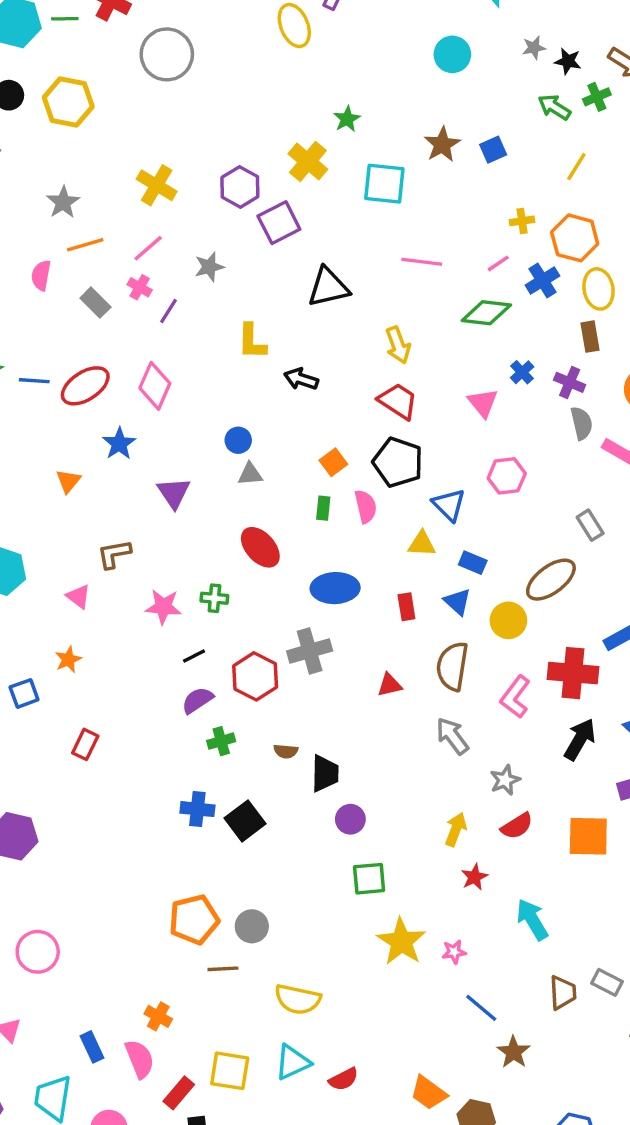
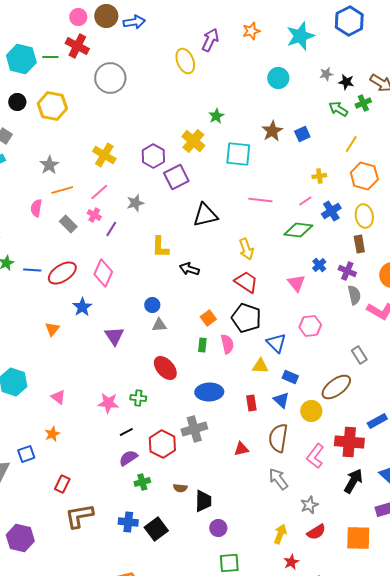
orange hexagon: (575, 238) -> (364, 176), moved
brown L-shape: (114, 554) -> (79, 516), moved, size x1.4

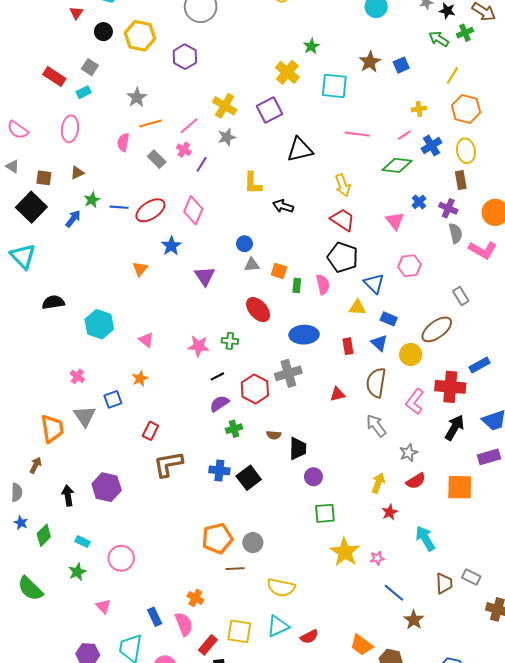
yellow cross: (104, 155) -> (225, 106), moved
purple hexagon: (153, 156) -> (185, 57), moved
orange square: (208, 318) -> (279, 271), moved, turned -35

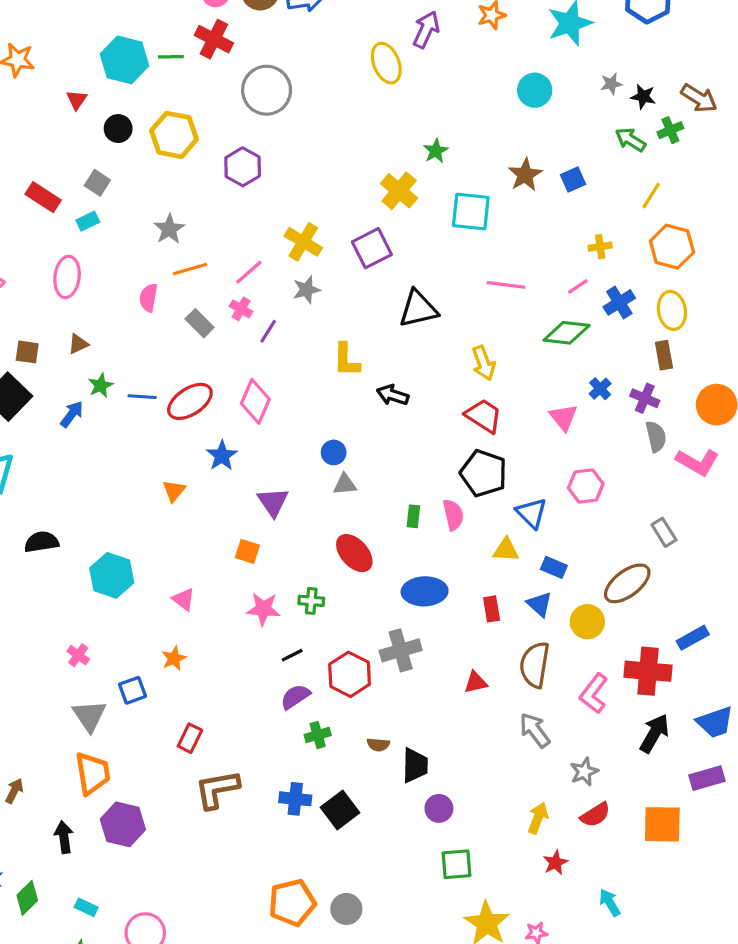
orange square: (279, 271) -> (247, 551), moved
orange trapezoid: (52, 429) -> (93, 773), moved
cyan arrow: (425, 538) -> (610, 903), size x0.7

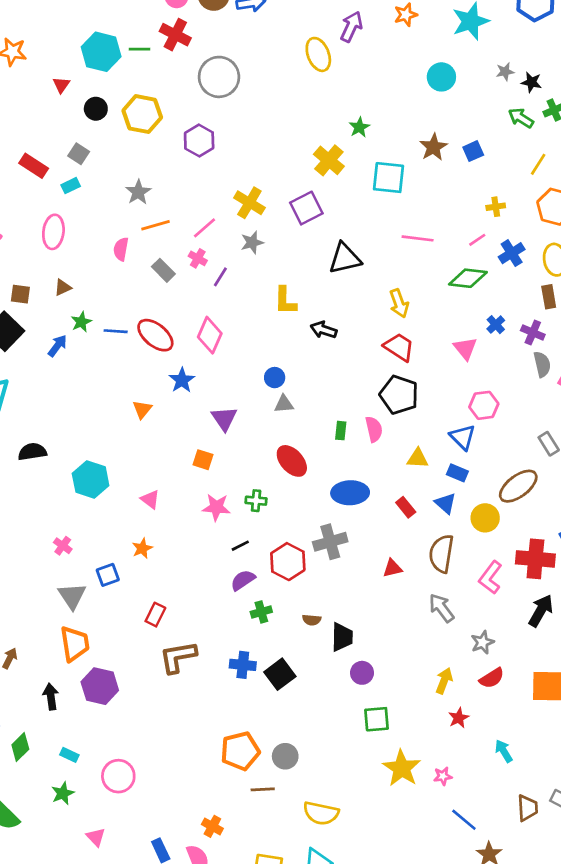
red ellipse: (190, 401) -> (155, 335), turned 72
blue triangle: (531, 513) -> (463, 437), moved
red rectangle: (492, 609) -> (406, 507), turned -30

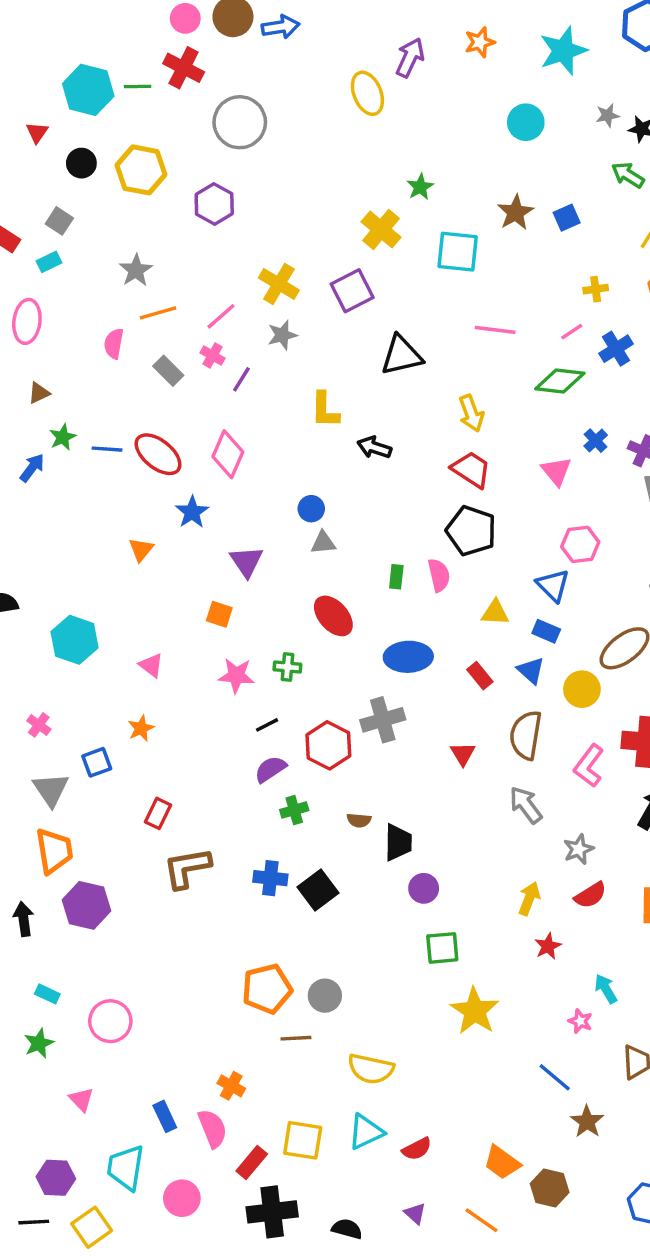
red triangle: (392, 568) -> (463, 754), turned -48
pink star: (443, 776) -> (580, 1021), moved, turned 30

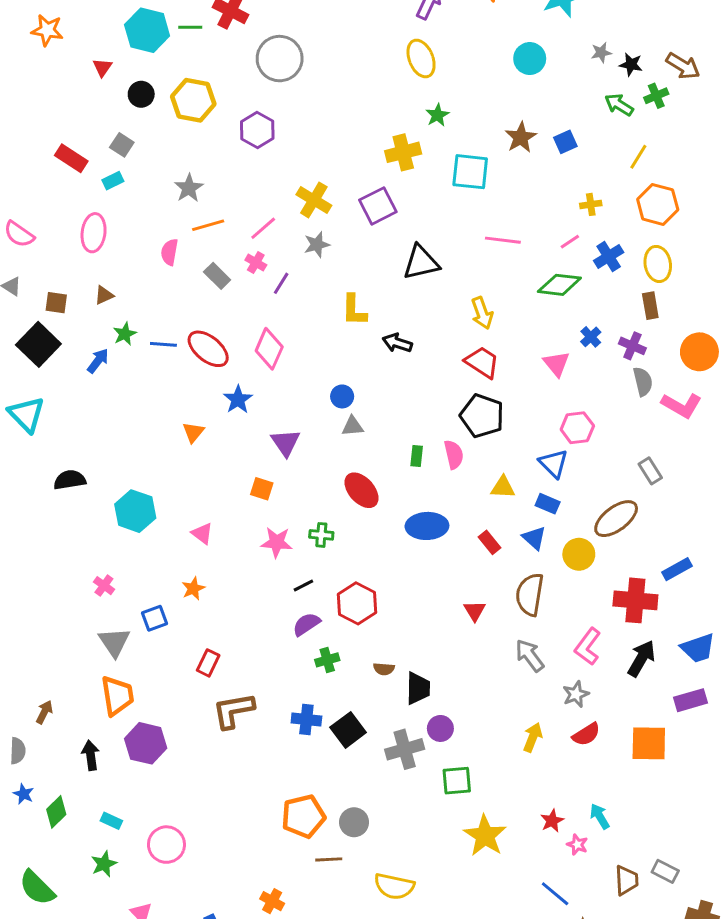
yellow ellipse: (367, 93) -> (421, 59), moved
yellow cross: (381, 229) -> (403, 152), turned 36
gray cross: (383, 720) -> (405, 749), moved
pink L-shape: (589, 766) -> (588, 647), moved
red star: (548, 946) -> (552, 821), moved

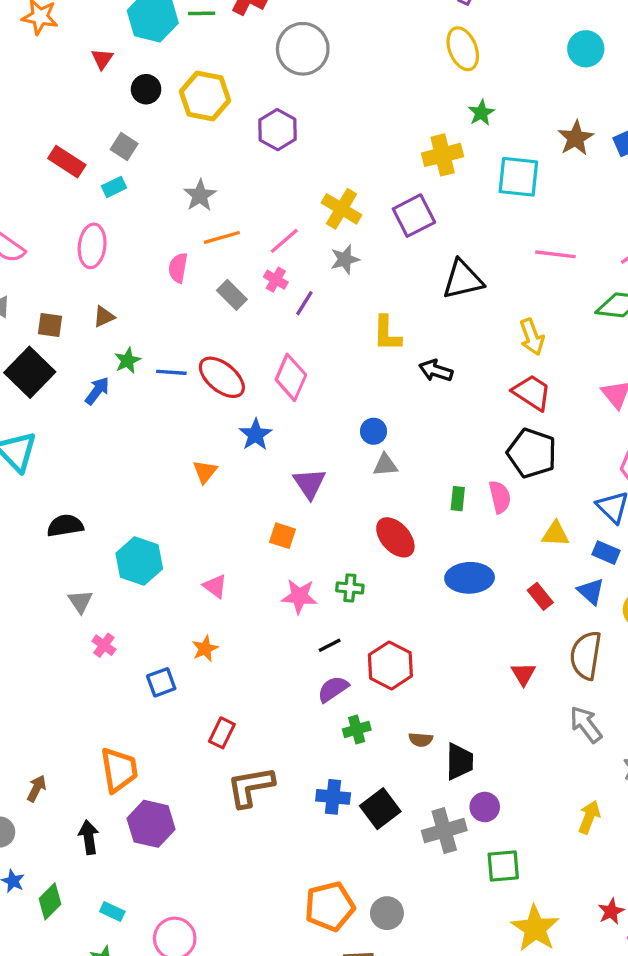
gray triangle: (114, 642) -> (80, 601), moved, size x0.7

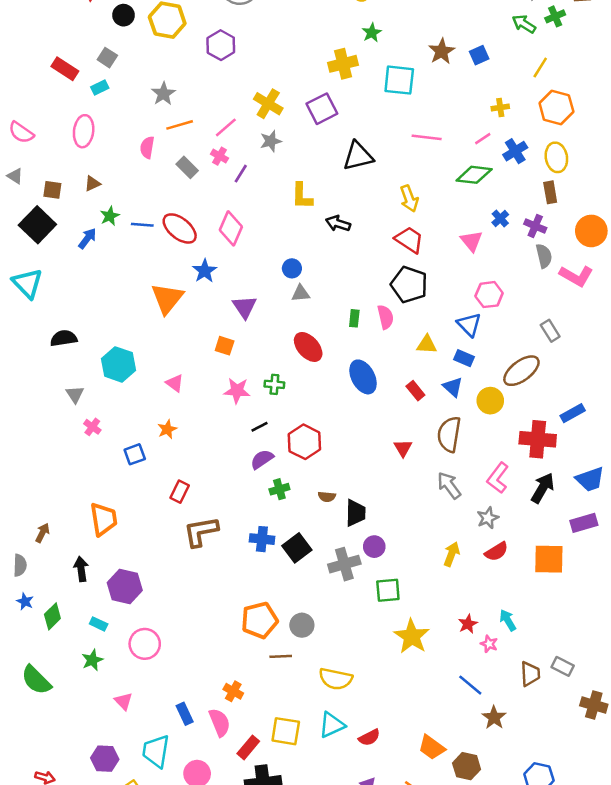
orange triangle: (205, 472) -> (167, 298), size x1.8
blue ellipse: (470, 578) -> (363, 377), turned 64
purple hexagon: (151, 824) -> (125, 586), moved

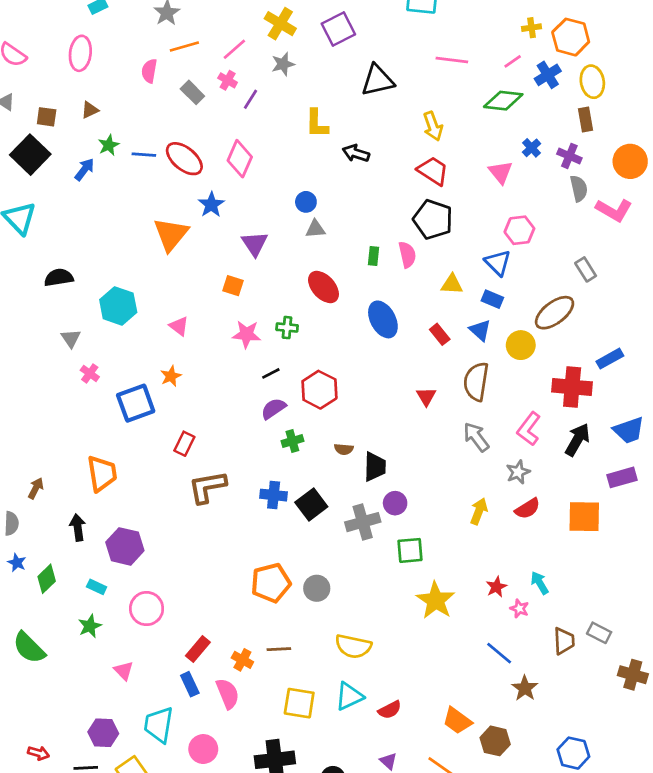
orange hexagon: (556, 107) -> (571, 37), moved
blue square: (135, 454) -> (136, 403), size x1.6
brown line: (281, 656) -> (279, 649), moved
red rectangle: (248, 747) -> (198, 649), moved

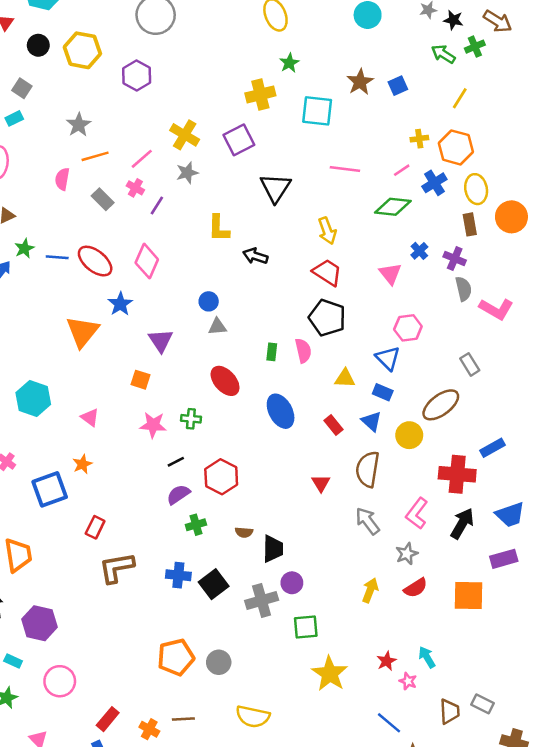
black triangle: (378, 80) -> (275, 188), turned -44
orange circle: (630, 161) -> (511, 217), moved

